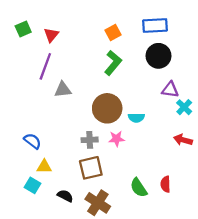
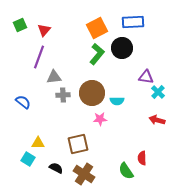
orange square: (113, 32) -> (97, 28), size x1.5
black circle: (159, 56) -> (122, 48), moved
gray cross: (90, 140) -> (63, 95), moved
blue semicircle: (32, 141) -> (23, 102), moved
green semicircle: (139, 188) -> (126, 171), moved

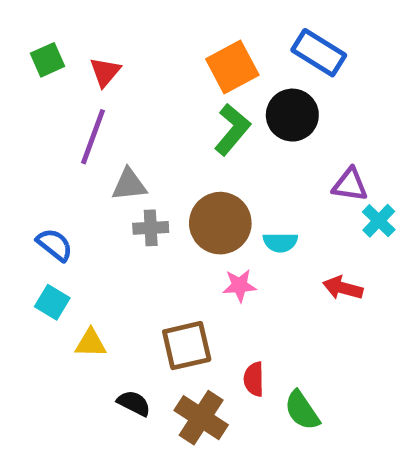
blue rectangle: (133, 22) -> (319, 53), turned 35
red arrow: (157, 120) -> (343, 288), moved
red semicircle: (142, 158) -> (254, 379), moved
cyan square: (28, 159) -> (52, 302), moved

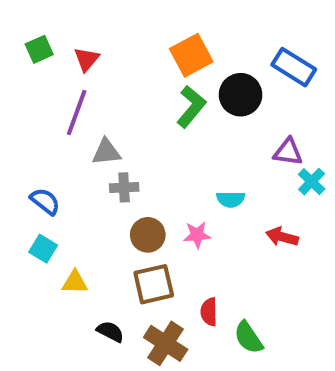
blue rectangle: (319, 53) -> (294, 67), moved
brown circle: (220, 223) -> (148, 235), moved, size x0.7

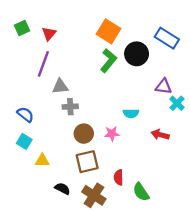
orange square: (191, 55) -> (108, 31), turned -30

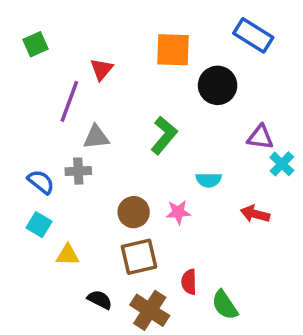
orange square: (108, 31) -> (173, 50), turned -30
red triangle: (49, 34) -> (102, 69), moved
blue rectangle: (167, 38) -> (253, 35), moved
green L-shape: (108, 61) -> (164, 135), moved
gray cross: (70, 107) -> (78, 171), moved

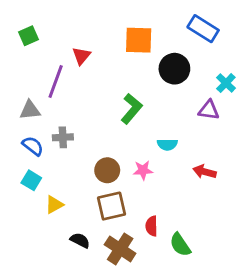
gray triangle: (96, 137) -> (30, 110), moved
cyan cross: (282, 164) -> (226, 83), moved
yellow triangle: (68, 255) -> (54, 205), turned -30

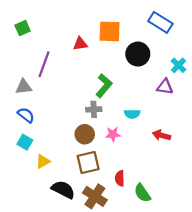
red triangle: (81, 56) -> (80, 44), moved, turned 42
gray cross: (63, 137) -> (94, 109), moved
black semicircle: (80, 240) -> (63, 190), size x1.5

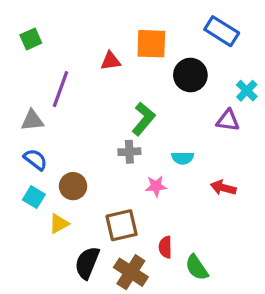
brown circle: (85, 134) -> (73, 186), moved
black semicircle: (63, 190) -> (87, 263), turned -95

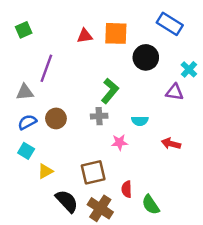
red triangle: (111, 61) -> (85, 36), moved
blue semicircle: (35, 160) -> (27, 122), turned -66
brown circle: (73, 186) -> (56, 118), moved
black semicircle: (87, 263) -> (67, 201), turned 115

